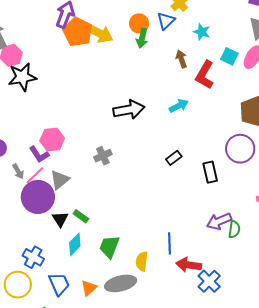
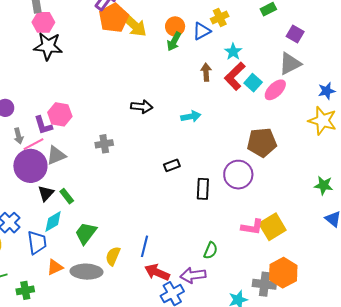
red L-shape: (205, 75) -> (235, 76), moved
black arrow: (129, 110) -> (142, 107), size x0.7
purple arrow: (219, 221) -> (193, 275), moved
blue trapezoid: (59, 284) -> (37, 243), moved

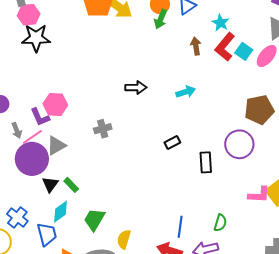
blue line: (145, 246) -> (180, 227), moved

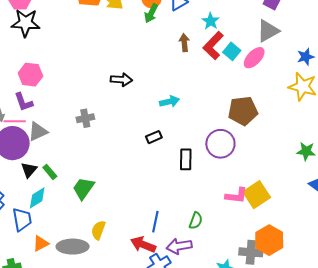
cyan arrow: (186, 92) -> (169, 101), moved
pink hexagon: (55, 104) -> (30, 75), moved
pink line: (32, 137) -> (15, 121), turned 30
green trapezoid: (94, 220) -> (83, 188), moved

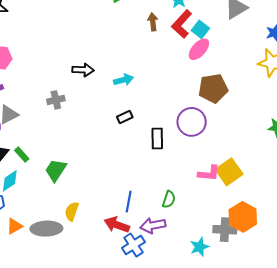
pink ellipse: (254, 58) -> (199, 49), moved
black arrow: (121, 80) -> (83, 70), moved
cyan arrow: (169, 101) -> (123, 80), moved

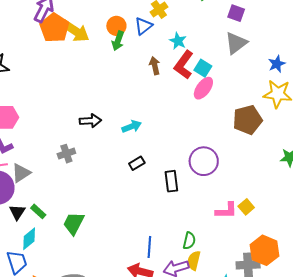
brown pentagon: (213, 88) -> (247, 120), moved
yellow square: (229, 172) -> (246, 207), size x0.6
yellow semicircle: (72, 211) -> (194, 261), moved

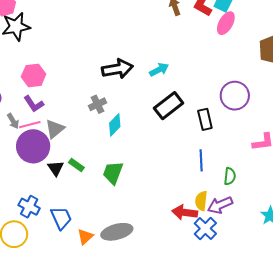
black arrow: (90, 121) -> (117, 69), size x1.4
black rectangle: (137, 163) -> (169, 106), size x1.8
cyan diamond: (29, 239) -> (115, 125), moved
blue line: (149, 247) -> (201, 160), moved
yellow semicircle: (194, 261) -> (201, 201), moved

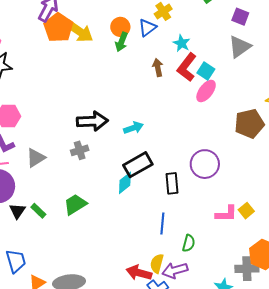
gray cross: (98, 104) -> (80, 150), moved
cyan diamond: (115, 125) -> (125, 183), moved
gray triangle: (55, 129) -> (36, 158), moved
green trapezoid: (113, 173) -> (75, 204), moved, turned 30

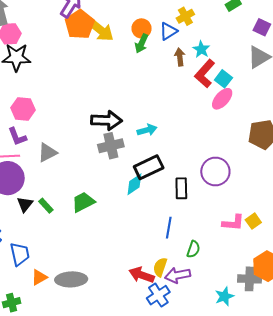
brown arrow: (158, 68) -> (180, 57), moved
gray cross: (80, 150) -> (111, 146), moved, size x1.4

